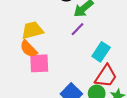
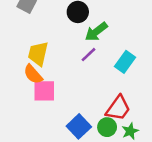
yellow trapezoid: (32, 30) -> (38, 54), turned -65
cyan rectangle: (101, 52) -> (125, 62), moved

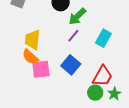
blue square: (79, 126) -> (71, 65), moved

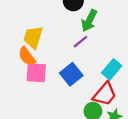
green arrow: (77, 16) -> (89, 21), turned -30
cyan rectangle: (103, 38) -> (112, 69), moved

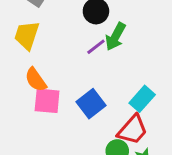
yellow trapezoid: (33, 37) -> (27, 35), moved
purple line: (80, 42) -> (96, 47), moved

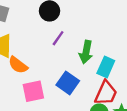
green arrow: (115, 37) -> (86, 52), moved
orange semicircle: (36, 80) -> (18, 65), moved

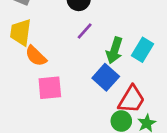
cyan rectangle: (106, 67) -> (142, 50), moved
blue square: (68, 83) -> (106, 77), moved

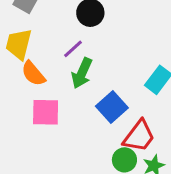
purple line: (85, 31) -> (73, 49), moved
green arrow: (114, 50) -> (82, 73), moved

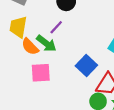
green arrow: (82, 73) -> (46, 43), moved, turned -72

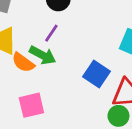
pink square: (41, 73) -> (31, 105), moved

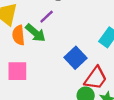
orange semicircle: (23, 62) -> (18, 35), turned 36

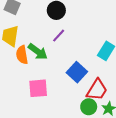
purple line: (47, 17) -> (59, 36), moved
pink square: (17, 71) -> (38, 88), moved

